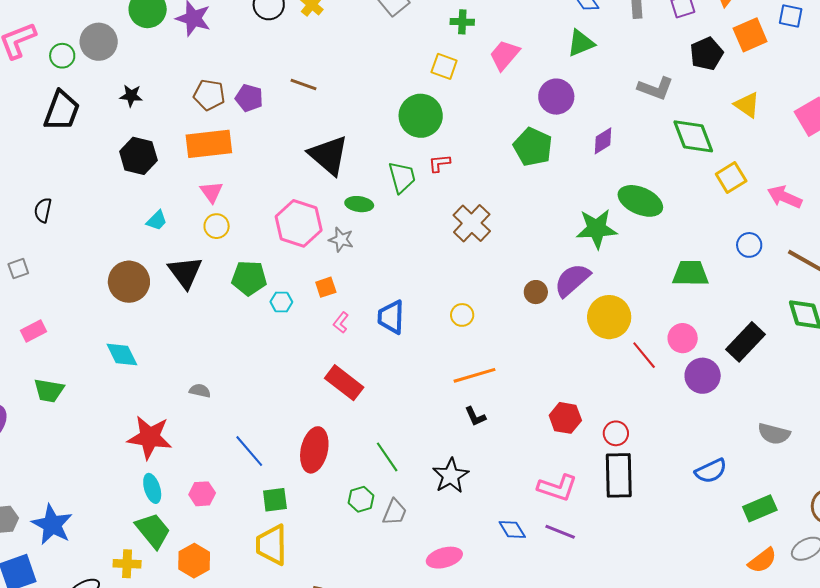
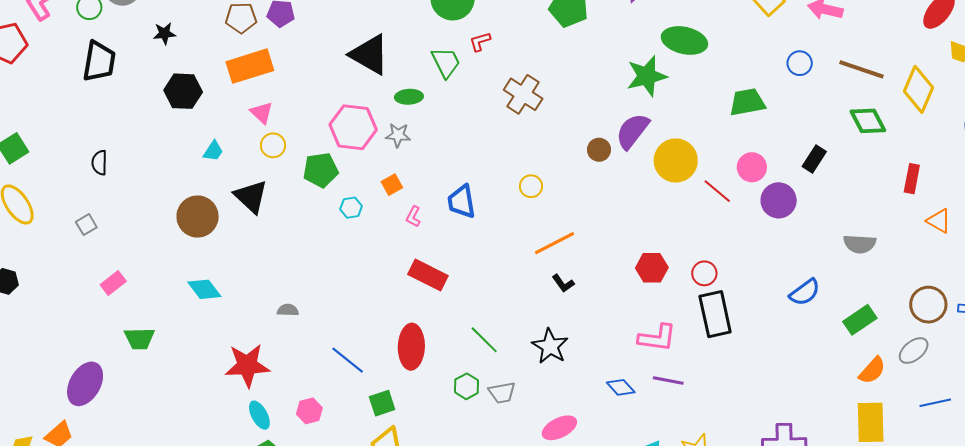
green pentagon: (249, 278) -> (321, 170), moved
black rectangle: (745, 342) -> (814, 159), size x0.7
gray trapezoid: (395, 512) -> (502, 393), turned 68

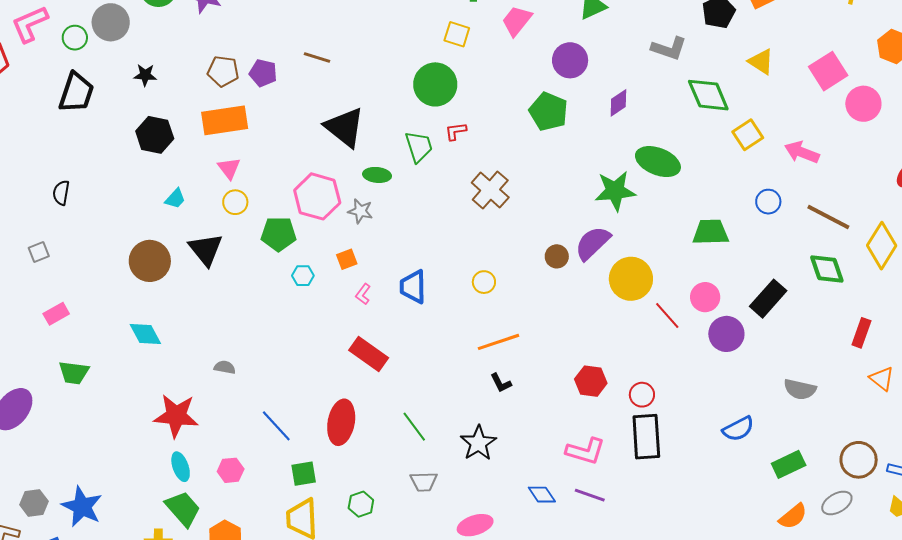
black rectangle: (814, 159) -> (768, 299), size x1.4
green hexagon: (466, 386) -> (361, 504), moved

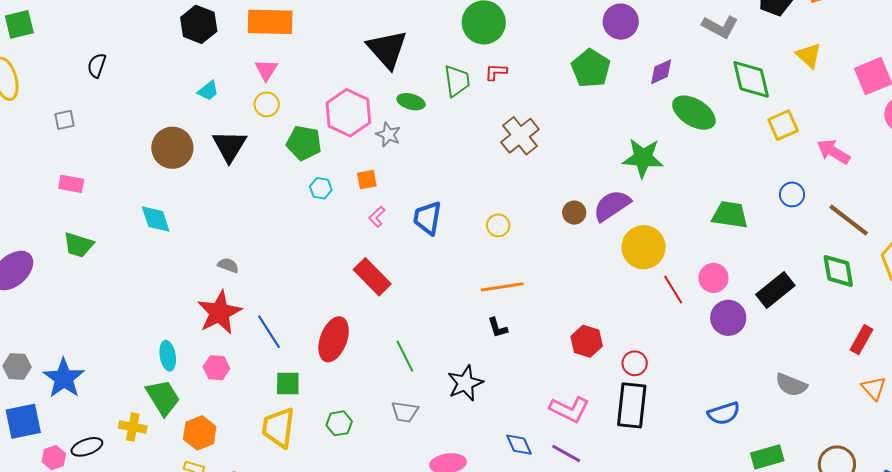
green ellipse: (658, 162) -> (694, 113), moved
pink rectangle: (56, 314) -> (71, 184), turned 30
red star: (176, 416) -> (219, 313), moved, turned 30

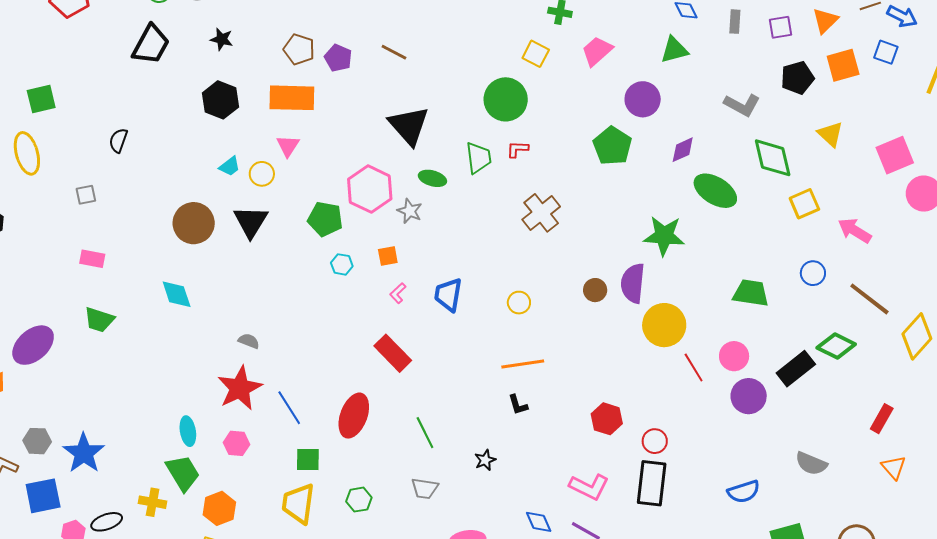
yellow circle: (267, 104) -> (262, 174), moved
purple semicircle: (612, 206) -> (633, 283), turned -51
green diamond: (838, 271) -> (836, 346), moved, turned -54
black star: (465, 383) -> (485, 460), size x0.6

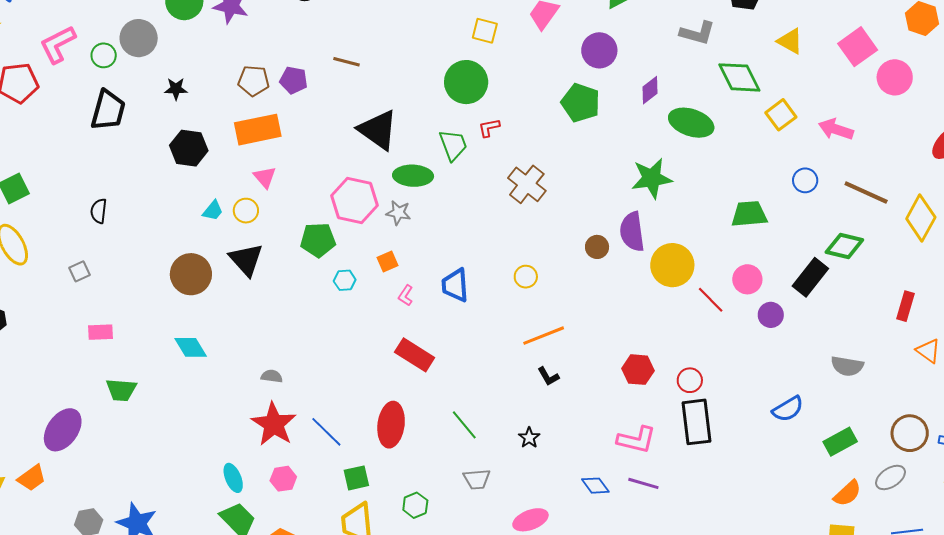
green ellipse: (432, 178) -> (413, 176), size x1.4
purple circle: (749, 396) -> (771, 315), size x0.7

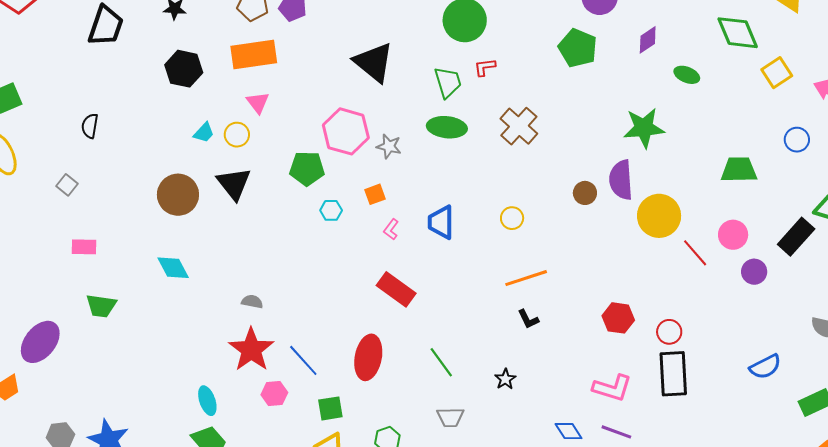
green ellipse: (691, 123) -> (687, 75), size x0.6
green ellipse: (413, 176) -> (447, 127), moved
gray square: (80, 271) -> (67, 185), turned -30
pink hexagon: (283, 479) -> (274, 394), moved

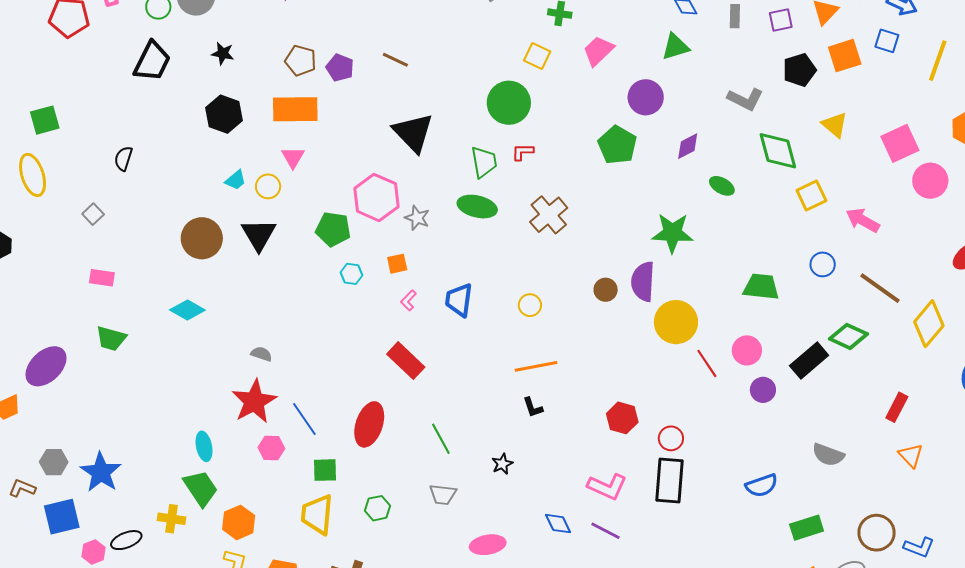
cyan diamond: (173, 268) -> (187, 310), turned -40

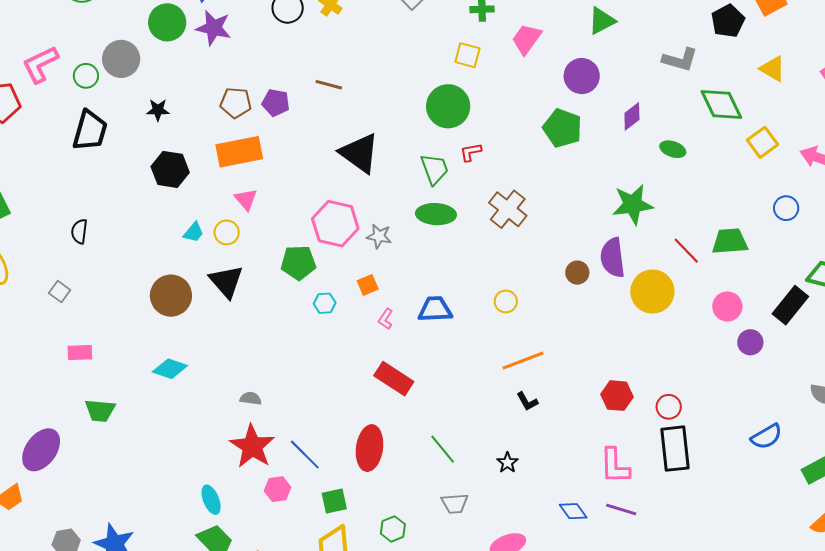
blue trapezoid: (459, 300) -> (435, 309), turned 90
red line: (707, 363) -> (686, 251), moved
pink L-shape: (607, 487) -> (615, 466), turned 75

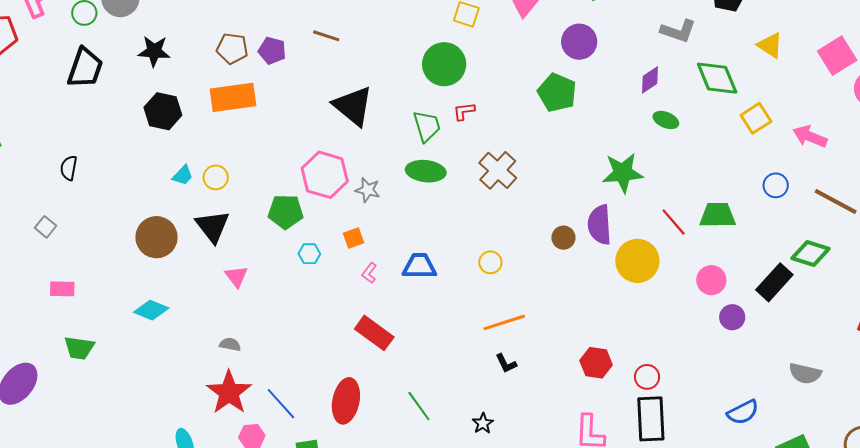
black star: (158, 110) -> (154, 51), size x1.4
purple diamond: (632, 116) -> (650, 80), moved
pink triangle: (246, 199) -> (236, 276), moved

